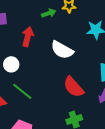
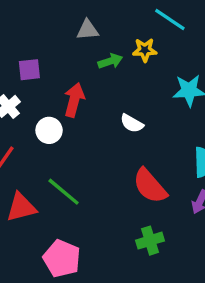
white semicircle: (62, 50) -> (132, 123), size x0.6
white circle: (11, 64) -> (49, 130), moved

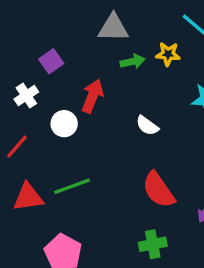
gray triangle: (88, 30) -> (113, 28), size x1.4
purple square: (29, 70) -> (51, 61), turned -35
green line: (64, 192) -> (72, 186), turned -66

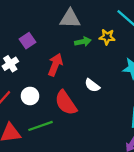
white circle: (64, 124) -> (30, 96), moved
red semicircle: (159, 190) -> (66, 103), moved

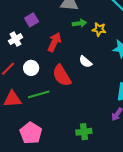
yellow star: (107, 37) -> (99, 29), moved

